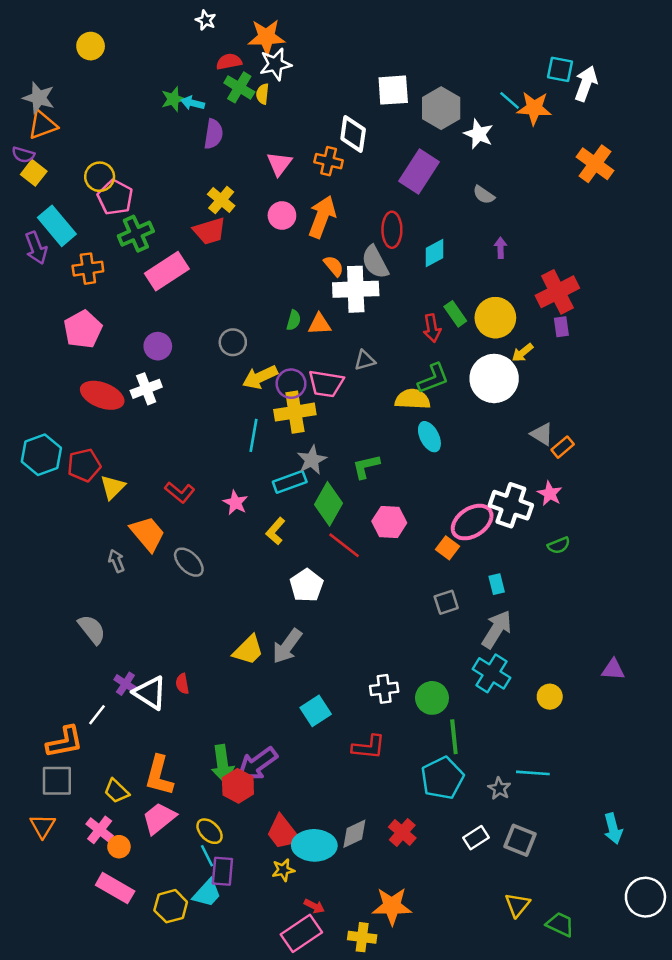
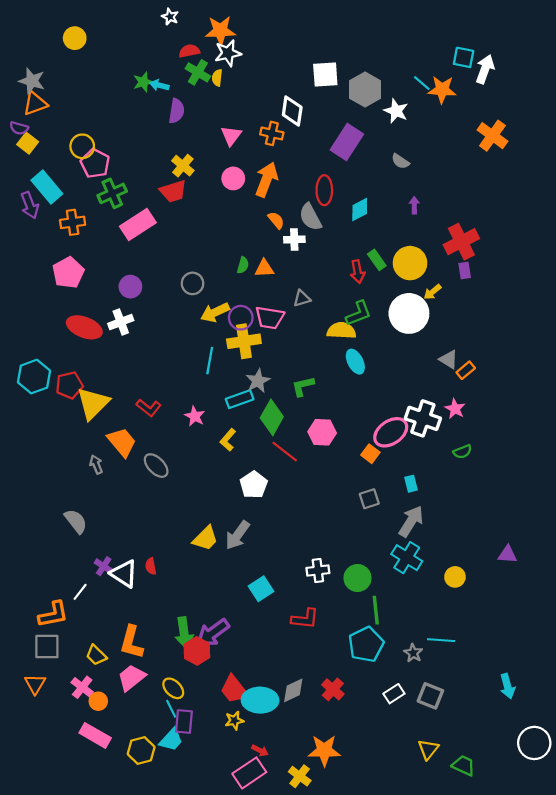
white cross: (356, 289) -> (294, 239), size x0.6
yellow triangle: (113, 487) -> (93, 403), size x1.6
yellow cross: (362, 937) -> (300, 776), turned 30

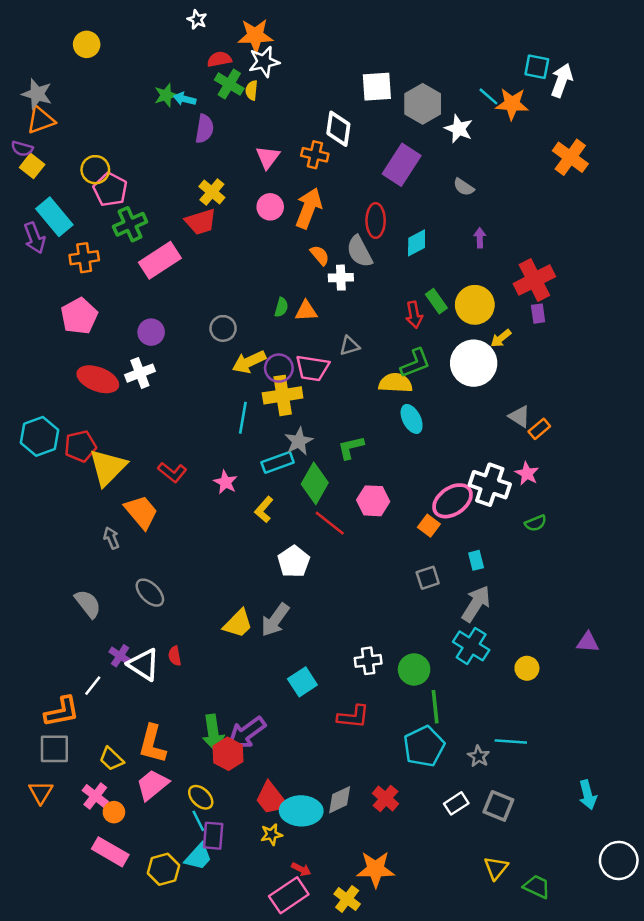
gray ellipse: (156, 466) -> (150, 593), moved

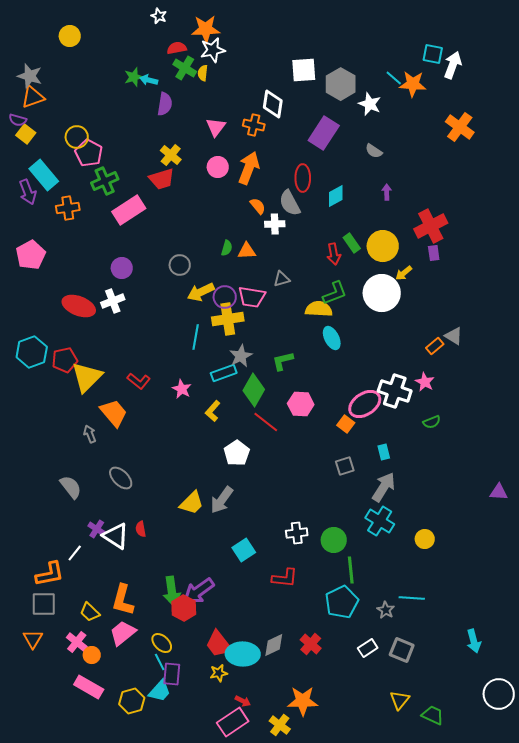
pink pentagon: (79, 316) -> (31, 255), moved
gray triangle: (519, 416) -> (454, 336), moved
purple triangle: (588, 642) -> (499, 492), moved

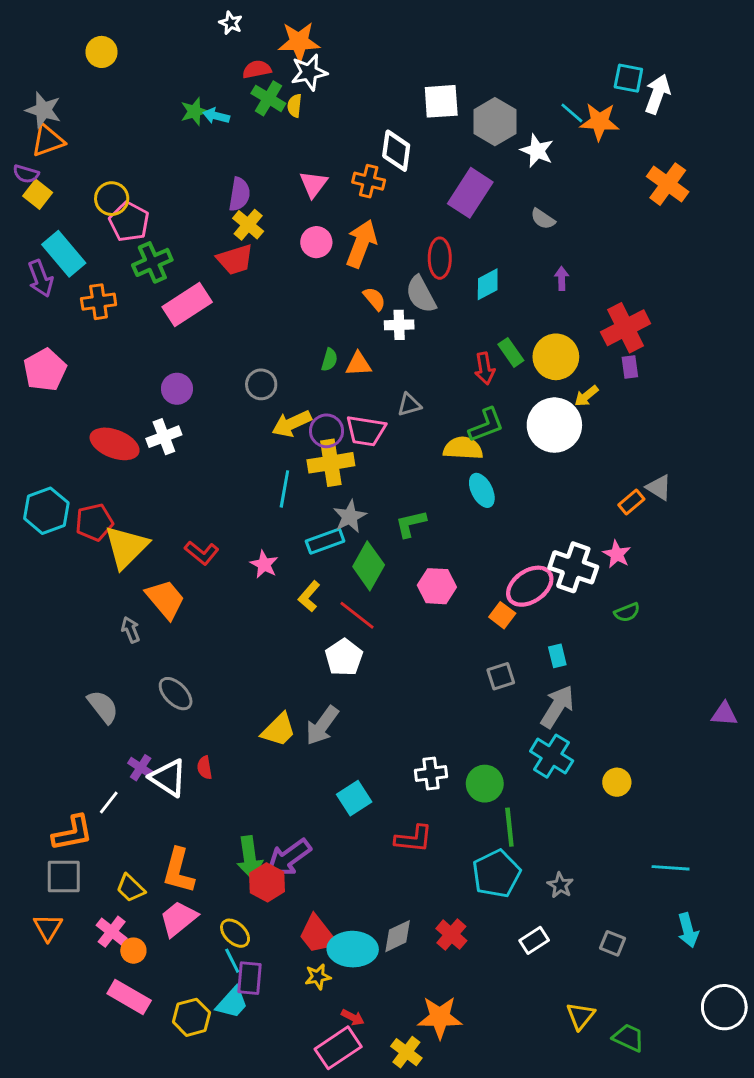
purple semicircle: (165, 104) -> (239, 194), moved
red line: (266, 422) -> (357, 615), moved
cyan line: (412, 598) -> (671, 868), moved
gray square: (402, 650) -> (612, 943), moved, size x0.7

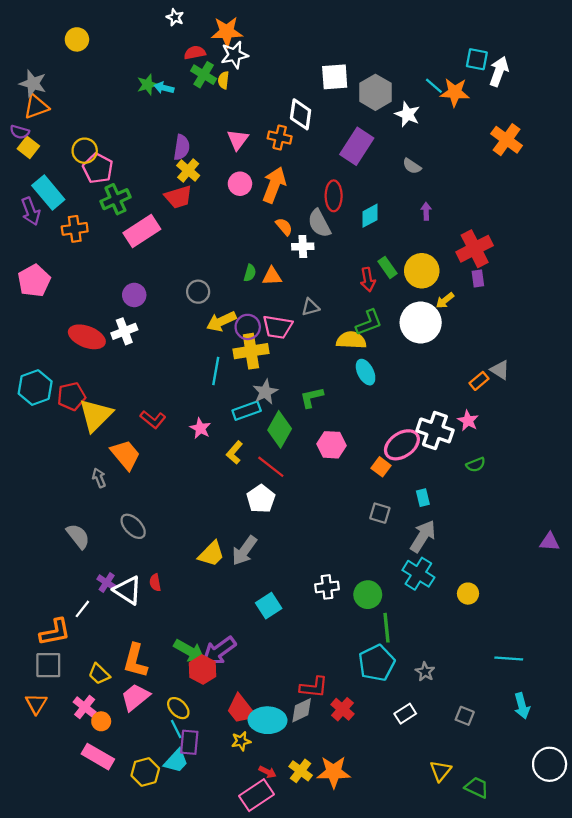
gray square: (501, 676) -> (380, 513), turned 35
red L-shape: (414, 839) -> (314, 687), moved
green arrow: (250, 858) -> (189, 651), turned -52
yellow cross: (406, 1052) -> (301, 771), moved

